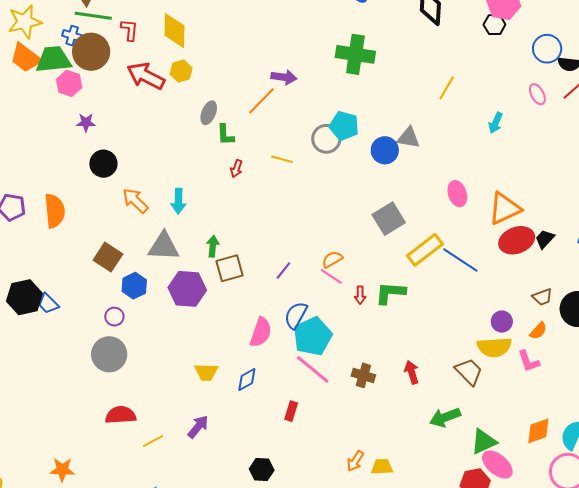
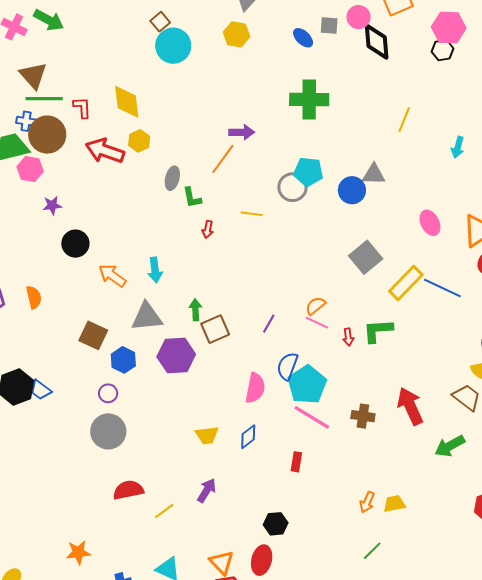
orange semicircle: (55, 211) -> (34, 297), size x0.7
red arrow: (412, 372) -> (410, 406), size x1.6

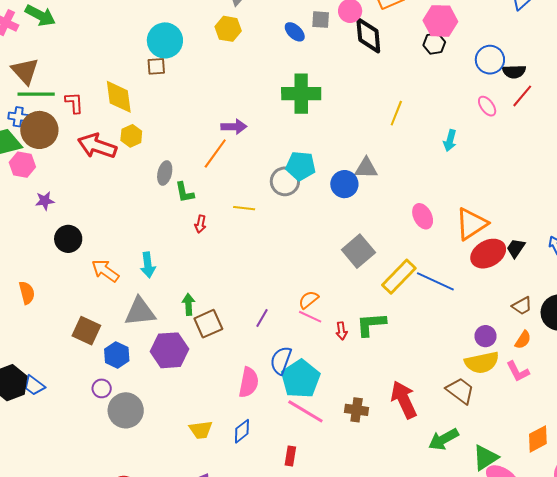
brown square: (160, 22) -> (156, 66), moved, turned 36
gray circle: (108, 431) -> (126, 410), moved

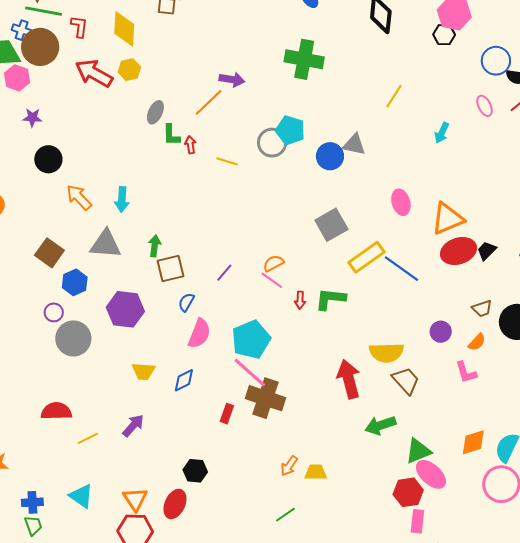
red arrow: (200, 224) -> (190, 145), moved, turned 150
purple hexagon: (170, 350) -> (125, 309), moved
blue semicircle: (281, 360) -> (186, 302), moved, size x0.7
yellow semicircle: (482, 363) -> (386, 353), moved
brown cross: (357, 410) -> (266, 398), moved, size x1.6

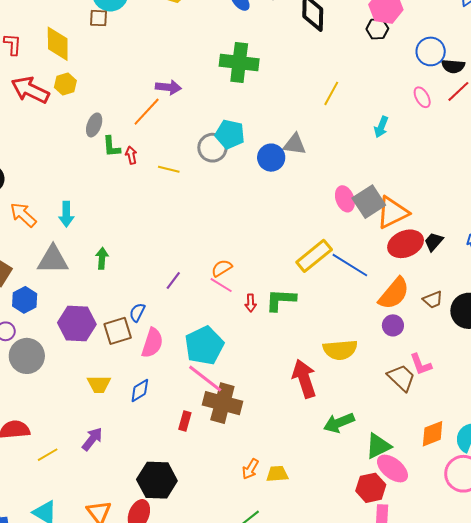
gray square: (331, 225) -> (369, 202), moved
brown square: (170, 268) -> (118, 331), moved
orange semicircle: (477, 342) -> (394, 293), moved, size x1.8
brown trapezoid: (406, 381) -> (401, 378), moved
black hexagon: (195, 471) -> (157, 480), size x1.6

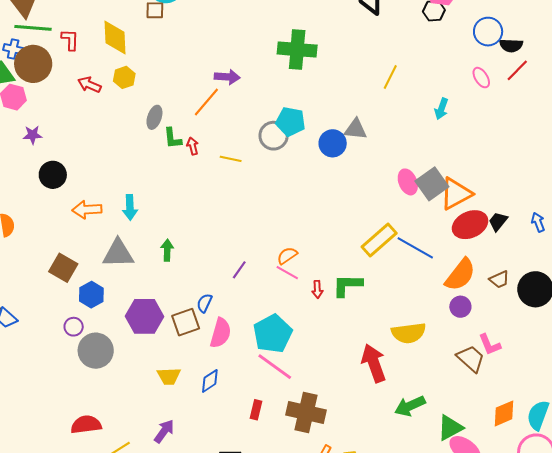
red arrow: (30, 90) -> (89, 85), size x0.6
orange arrow: (23, 215) -> (87, 210), turned -44
brown cross: (222, 403) -> (306, 412), moved

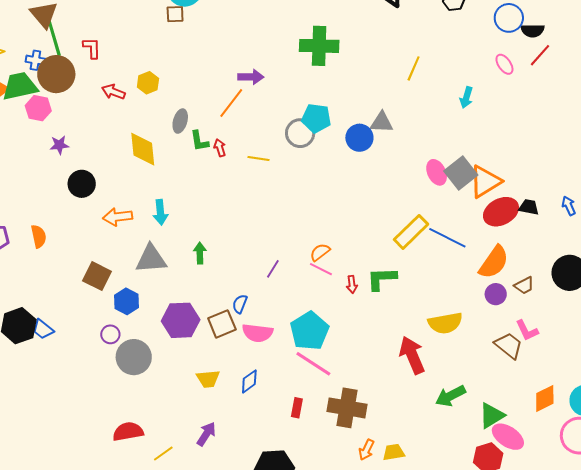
green line: (33, 28) -> (54, 38), turned 72
yellow diamond: (115, 37) -> (143, 149), moved
black trapezoid: (498, 221) -> (529, 207), turned 65
brown trapezoid: (499, 279) -> (524, 285), moved
pink semicircle: (221, 333) -> (258, 333), turned 84

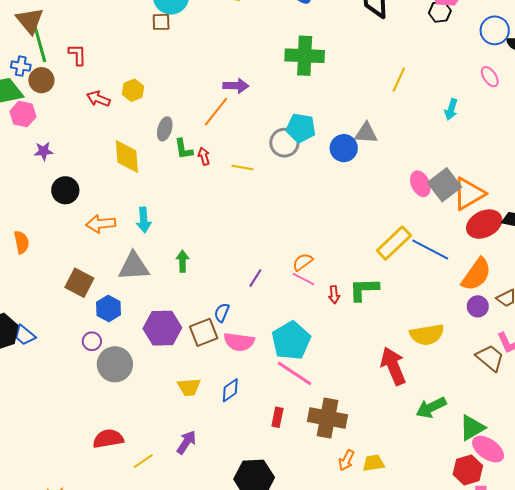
brown circle: (56, 74) -> (41, 80), size x0.7

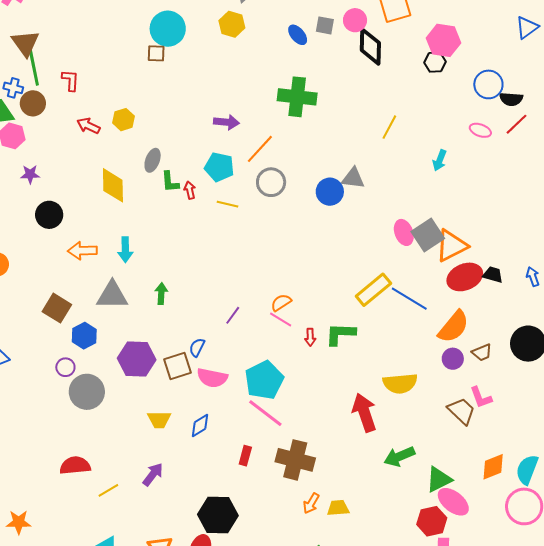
pink ellipse: (490, 77) -> (480, 130), turned -40
orange line: (216, 112) -> (260, 149), moved
cyan pentagon: (301, 128) -> (219, 167), moved

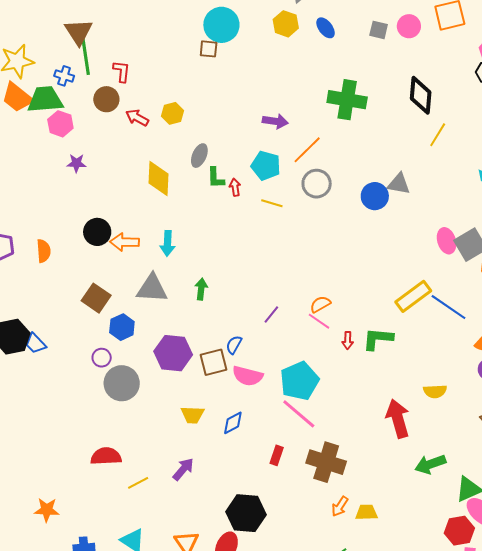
blue ellipse: (298, 35) -> (326, 28), moved
black diamond: (370, 47) -> (421, 95), moved
brown circle: (33, 103) -> (106, 99), moved
black circle: (49, 215) -> (97, 232), moved
yellow semicircle: (400, 383) -> (435, 391), size x0.7

